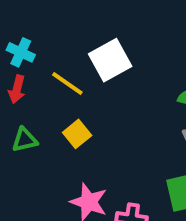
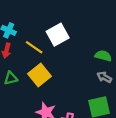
yellow square: (77, 134) -> (39, 75), size x1.5

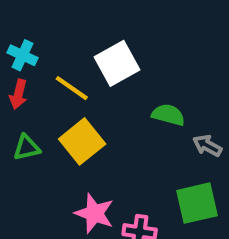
green semicircle: (103, 56) -> (168, 115), moved

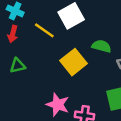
yellow square: (82, 141) -> (74, 62), moved

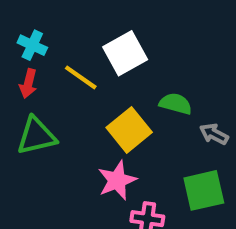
green triangle: (18, 66) -> (36, 136), size x1.5
pink star: (58, 105) -> (117, 180), moved, turned 30

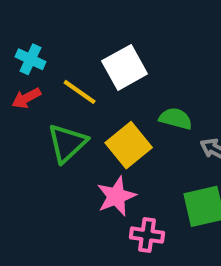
red arrow: (28, 84) -> (26, 98), turned 48
green triangle: (36, 136) -> (67, 143), moved, turned -30

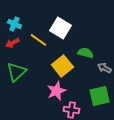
white square: (125, 67) -> (60, 28), turned -30
green triangle: (67, 143) -> (16, 72), moved

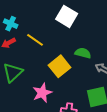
white square: (60, 28) -> (67, 16), moved
pink star: (56, 91) -> (42, 93), moved

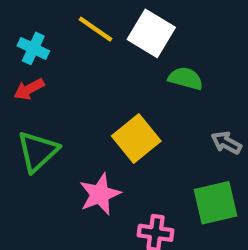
yellow line: (35, 40) -> (96, 29), moved
green semicircle: (83, 53) -> (186, 78), moved

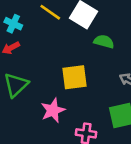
yellow square: (136, 138) -> (75, 77), turned 32

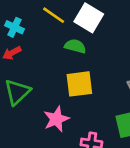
green semicircle: (104, 42) -> (75, 46), moved

